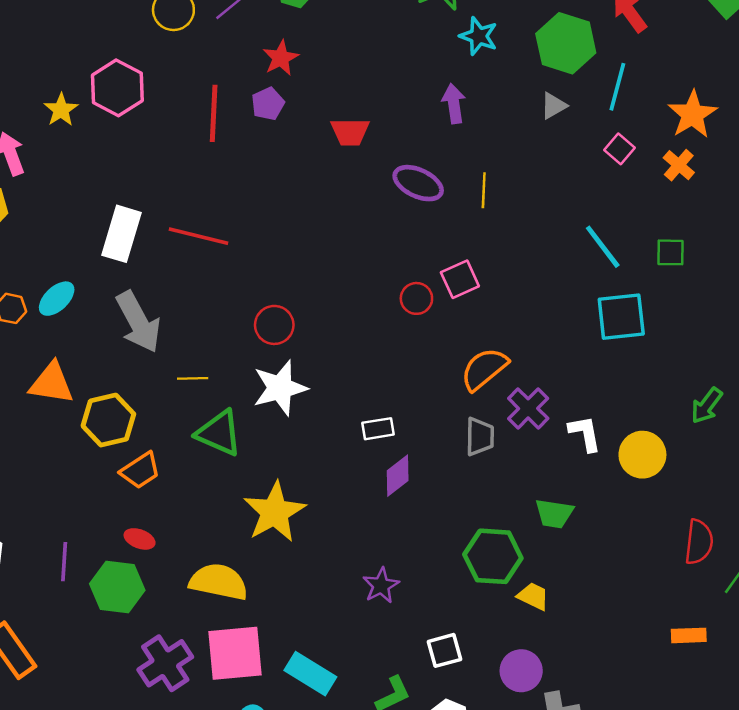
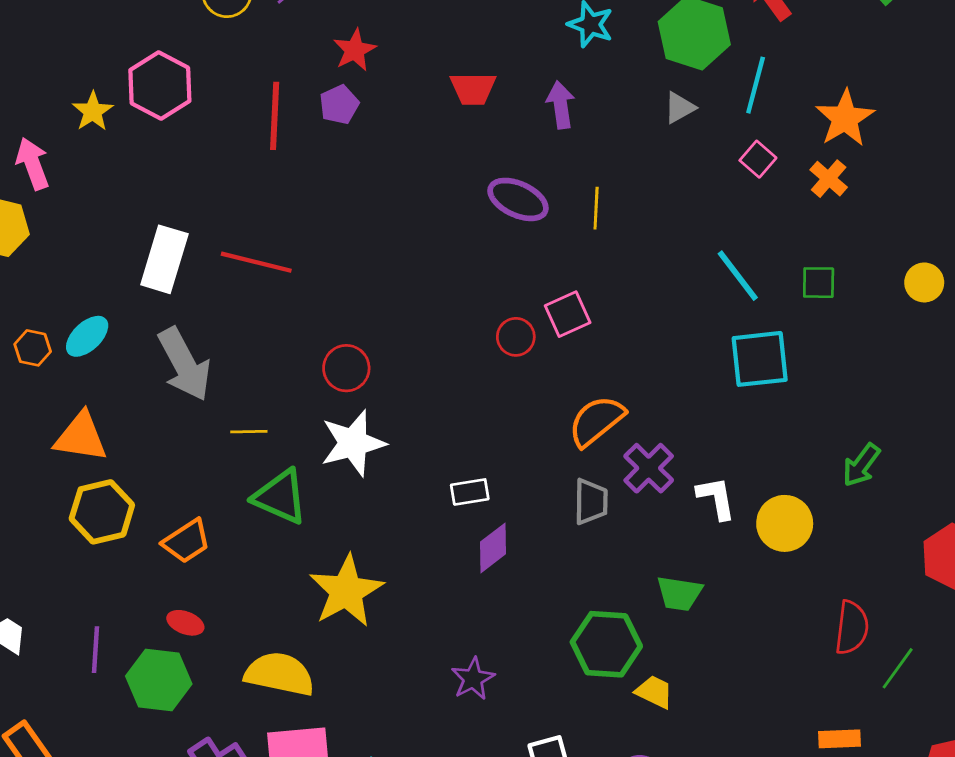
red trapezoid: (350, 132) -> (473, 89), moved
yellow hexagon: (108, 420) -> (102, 512), moved

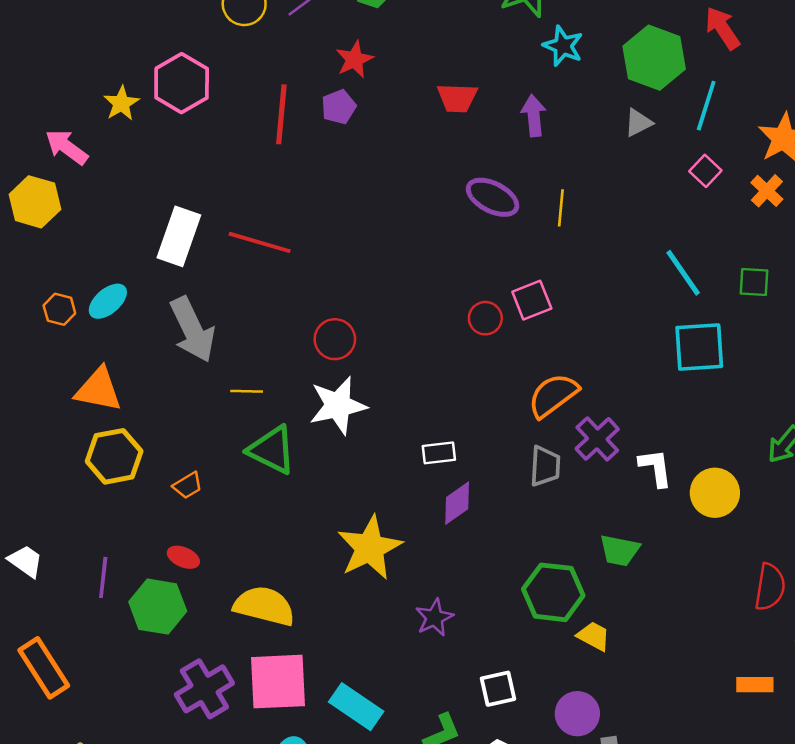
pink arrow: (33, 164) -> (67, 147), turned -36
orange trapezoid: (187, 541) -> (188, 485), size x0.7
yellow star: (346, 591) -> (370, 548), moved

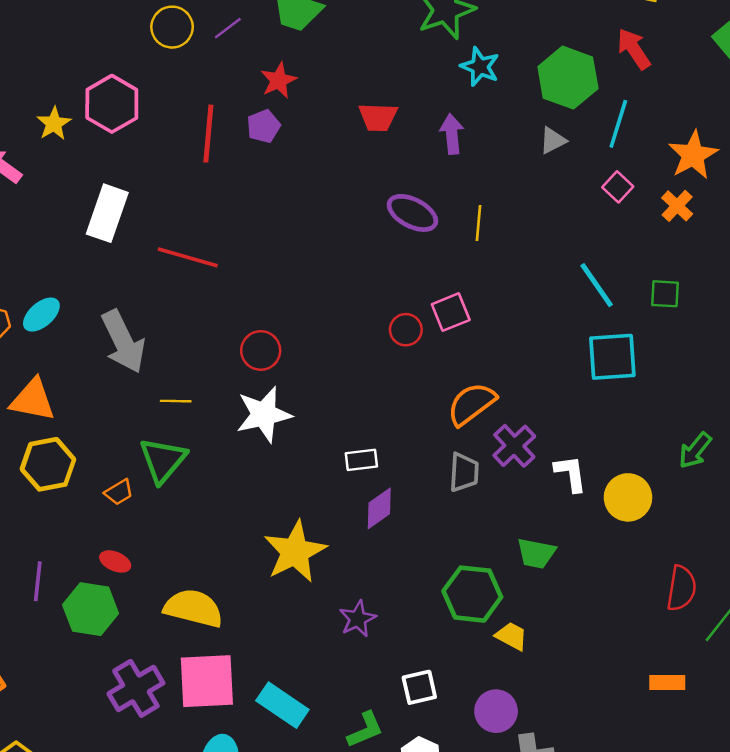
white rectangle: (179, 236) -> (107, 213), moved
green triangle: (272, 450) -> (163, 460), moved, turned 44

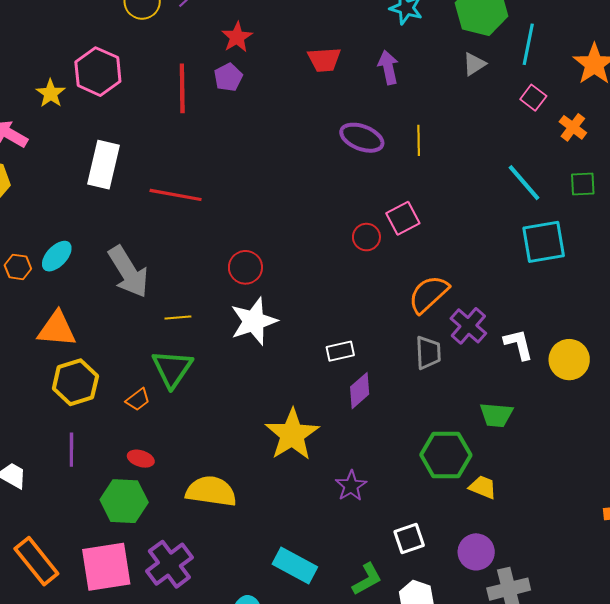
orange cross: (677, 206) -> (573, 127), moved
purple line: (38, 581) -> (71, 450), moved
pink square: (207, 681) -> (106, 567), moved

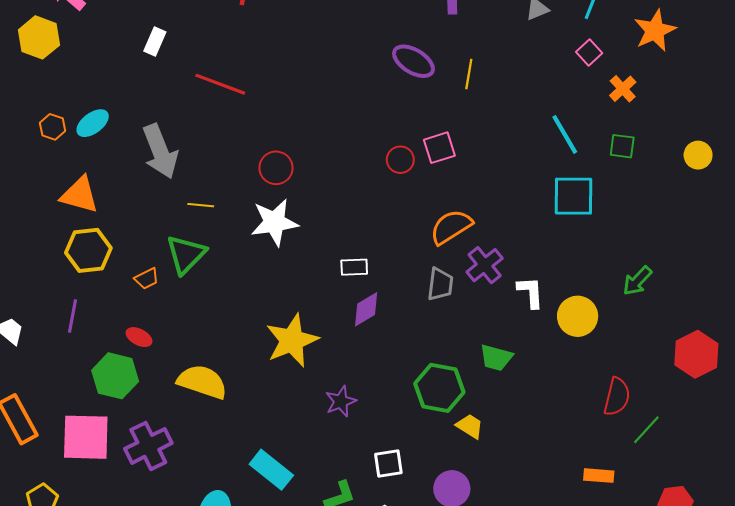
white rectangle: (104, 165) -> (155, 42), size x0.6

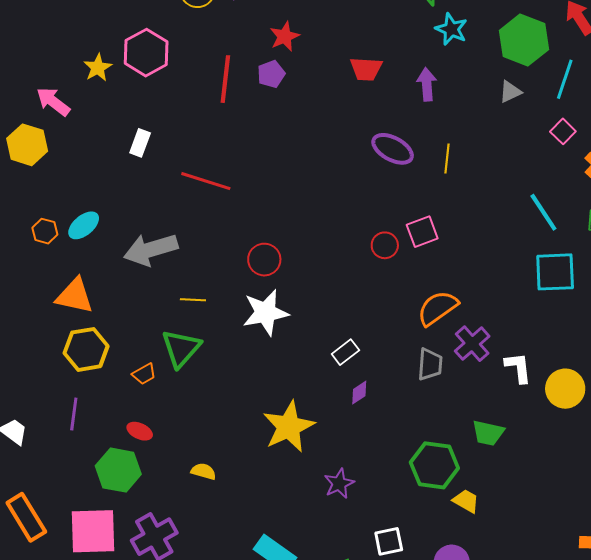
gray arrow: (160, 151) -> (151, 249), turned 98
white rectangle: (354, 267) -> (345, 352), turned -32
purple diamond: (366, 309) -> (359, 393), size x0.7
yellow semicircle: (202, 382) -> (203, 471), size x0.5

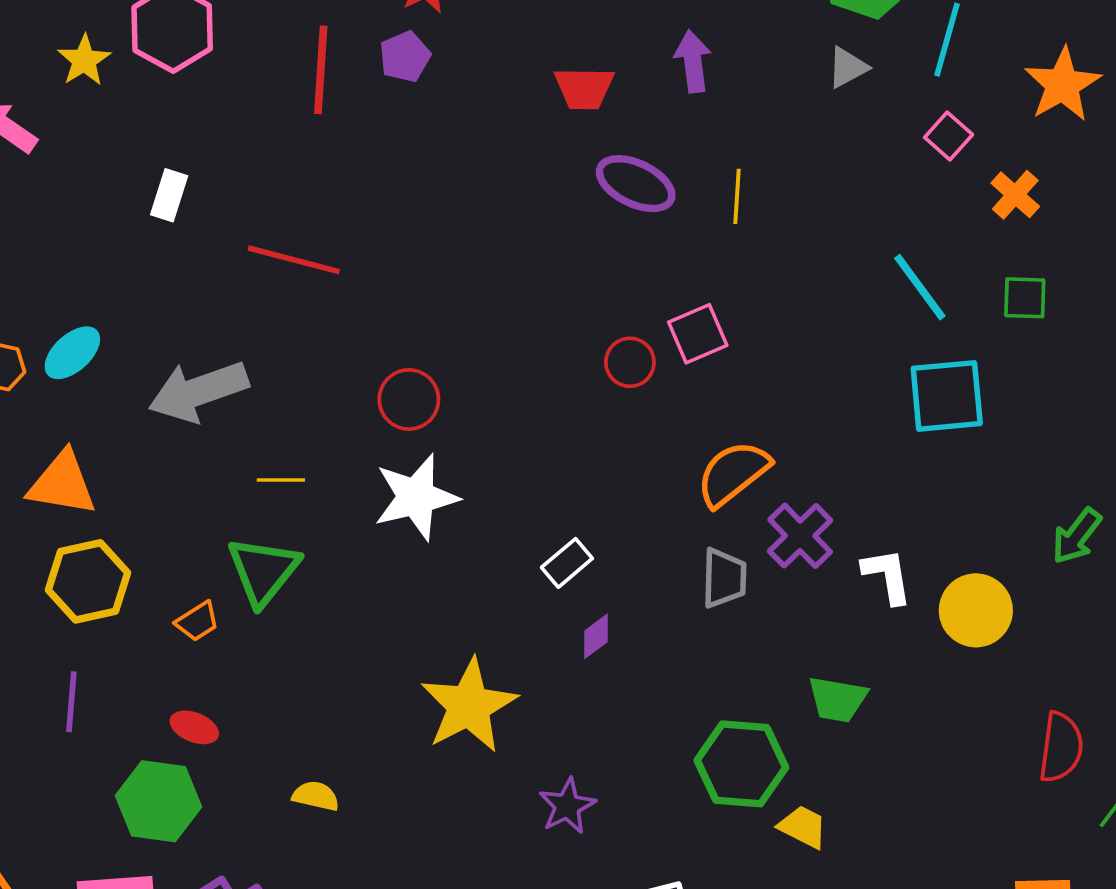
red trapezoid: (366, 69) -> (584, 88), moved

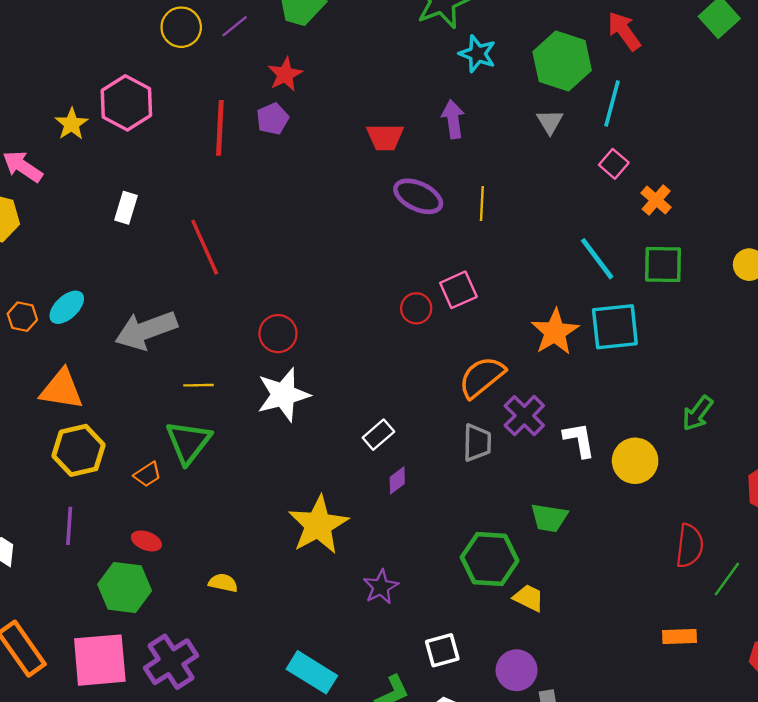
gray triangle: (848, 67) -> (550, 122), turned -32
orange star: (1063, 85) -> (555, 332), moved
red line: (294, 260) -> (205, 247), turned 52
green square: (1025, 298) -> (663, 264), size x1.4

